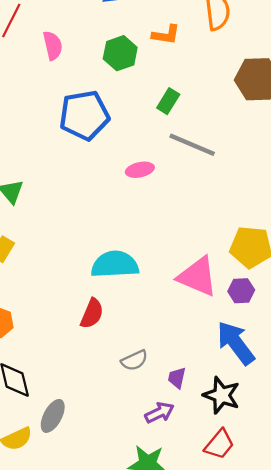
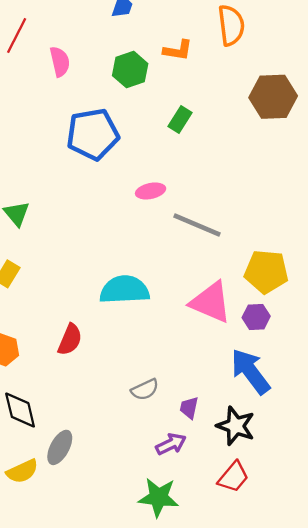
gray line: (192, 145) -> (197, 225), moved
red semicircle: (92, 314) -> (70, 340), moved

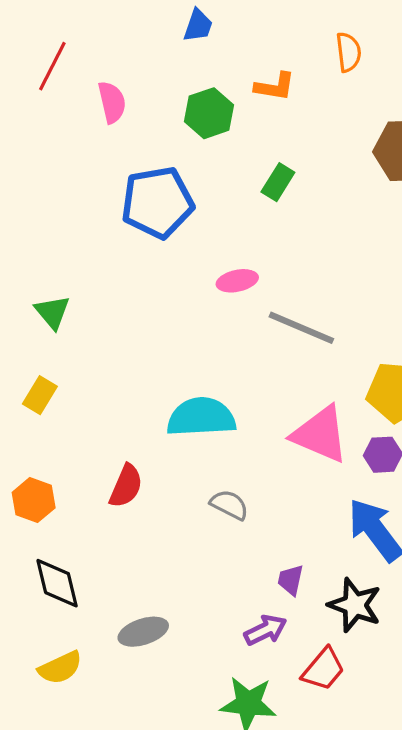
orange semicircle: (231, 25) -> (348, 52), size x0.7
gray semicircle: (145, 390) -> (229, 505), moved, turned -128
gray ellipse: (60, 447) -> (143, 632), moved, turned 44
red trapezoid: (233, 477) -> (323, 669), moved

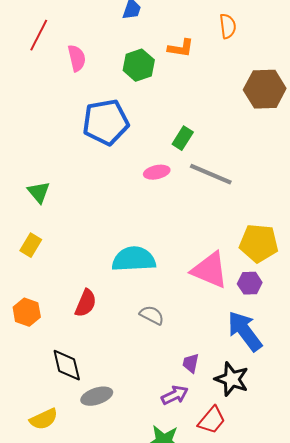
green rectangle: (278, 182) -> (183, 138), moved
gray line: (301, 328) -> (211, 174), moved
black diamond: (57, 583) -> (67, 365), moved

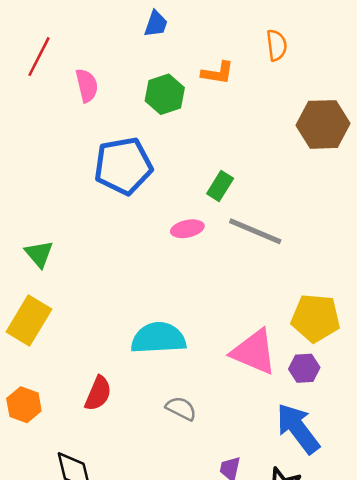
yellow rectangle: (31, 245) -> (29, 320), size x1.6

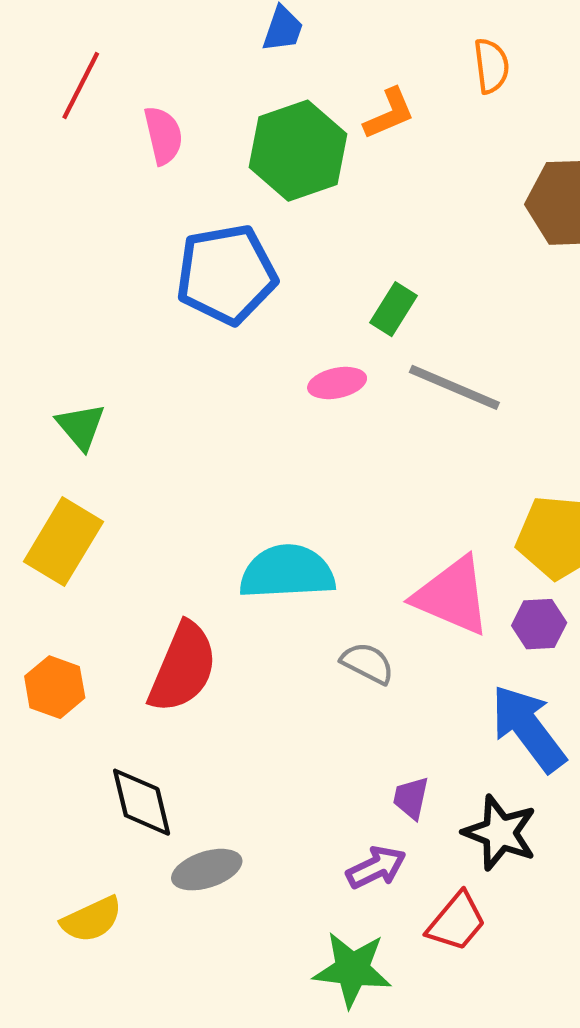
orange L-shape: (217, 73) -> (389, 114), turned -32
green hexagon: (165, 94) -> (298, 151), size x1.4
red semicircle: (98, 393) -> (183, 668), size x1.5
gray semicircle: (181, 408) -> (367, 663), moved

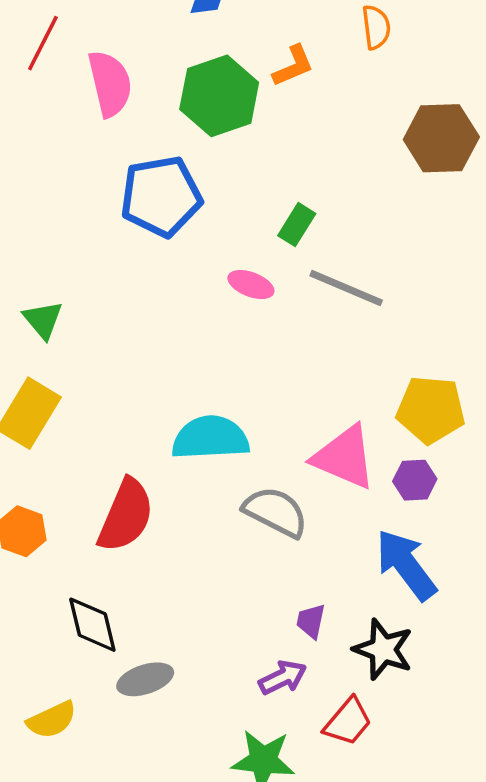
pink semicircle: (163, 135) -> (110, 84), size x1.4
pink ellipse: (337, 383) -> (251, 285), turned 33
gray semicircle: (367, 663) -> (276, 512), size x1.5

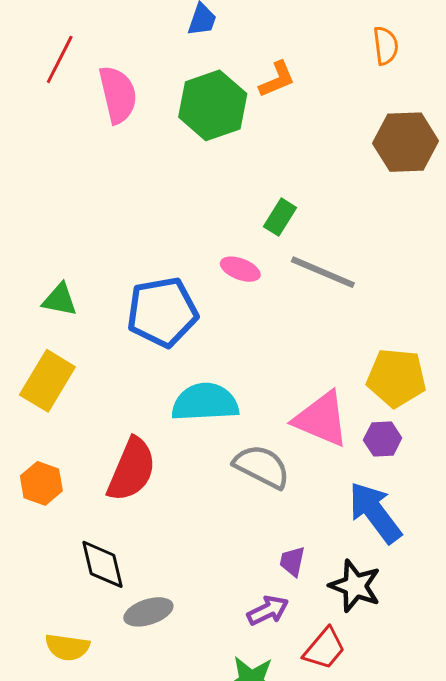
orange semicircle: (376, 27) -> (386, 46), moved
blue pentagon: (161, 196) -> (162, 312), moved
green triangle: (43, 320) -> (60, 300), turned -39
yellow semicircle: (52, 720) -> (67, 647), turned 33

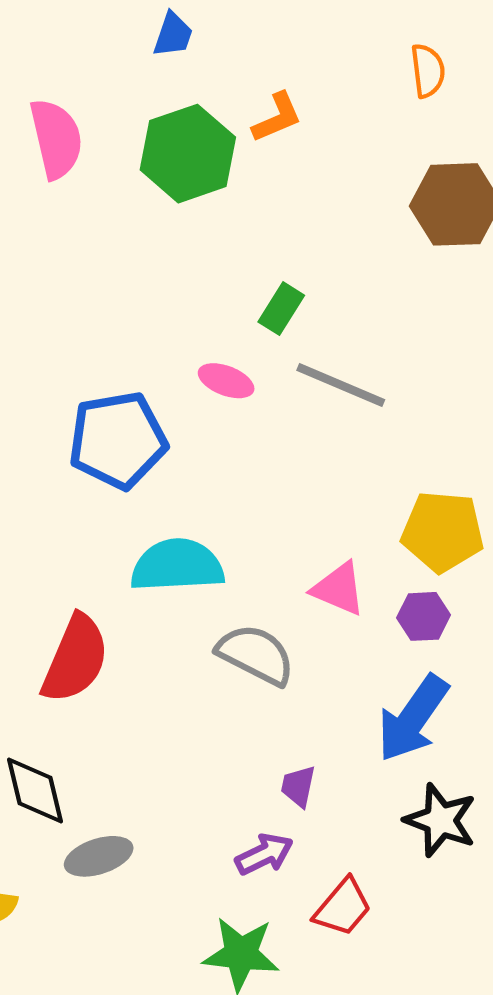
pink triangle: (321, 419) -> (339, 589), size x0.7
blue arrow: (375, 512) -> (413, 718), turned -108
black star: (355, 586) -> (441, 820), moved

